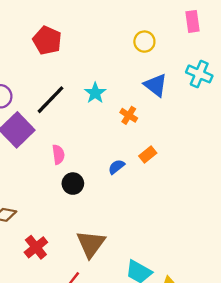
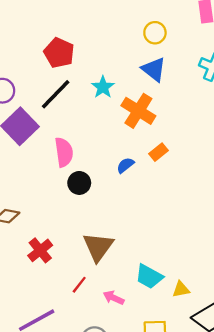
red pentagon: (47, 40) -> (59, 53), moved
blue triangle: (156, 85) -> (154, 69), moved
orange cross: (129, 115) -> (138, 111), size x1.8
pink semicircle: (58, 154) -> (64, 152), size x1.4

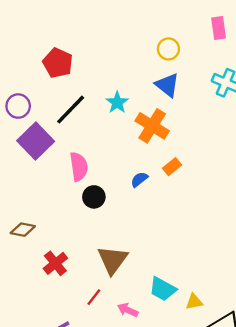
red pentagon: (59, 53) -> (58, 63), moved

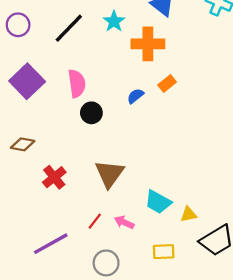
orange cross: (152, 126) -> (148, 44), turned -32
purple square: (36, 141) -> (27, 81), moved
red line: (94, 297) -> (95, 221), moved

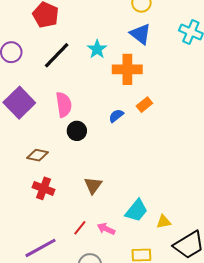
brown diamond: (23, 144) -> (37, 155), moved
brown triangle: (109, 174) -> (93, 185), size x0.7
red cross: (54, 177) -> (44, 188), turned -30
cyan trapezoid: (158, 202) -> (136, 211), turned -80

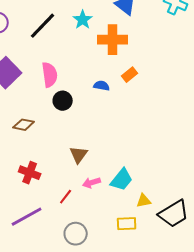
blue semicircle: (116, 116) -> (102, 86), turned 49
red cross: (44, 188) -> (30, 173), moved
yellow triangle: (164, 222) -> (144, 201), moved
pink arrow: (106, 229) -> (92, 183), moved, turned -42

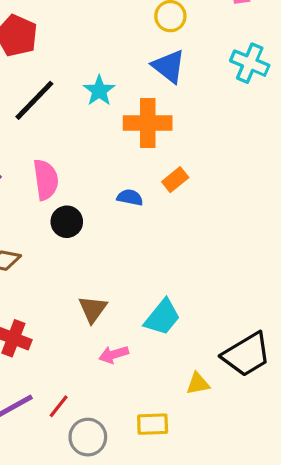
cyan trapezoid: (122, 180) -> (162, 317), moved
red line: (66, 197) -> (59, 406), moved
black trapezoid: (174, 214) -> (246, 354), moved
yellow rectangle: (127, 224) -> (153, 424), moved

